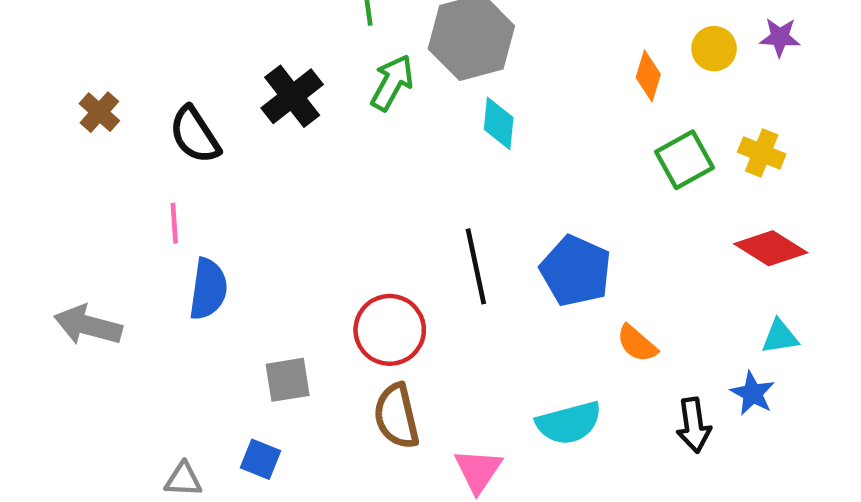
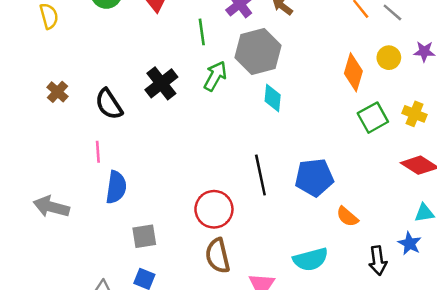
orange diamond: (648, 76) -> (353, 72), size x1.4
blue pentagon: (576, 271) -> (314, 177), turned -30
gray square: (288, 380) -> (144, 236), moved

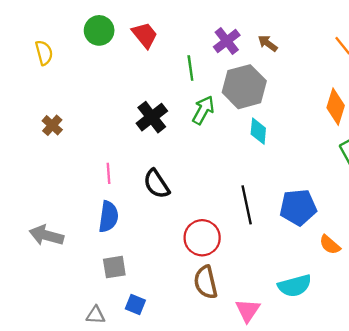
black semicircle: (109, 104) -> (156, 184), moved
pink line: (98, 152) -> (108, 173), moved
gray square: (144, 236) -> (114, 267), moved

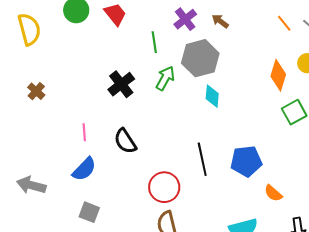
yellow semicircle: (44, 53) -> (29, 29), size x1.5
blue semicircle: (108, 217) -> (84, 169), turned 36
gray square: (114, 267) -> (89, 212), turned 30

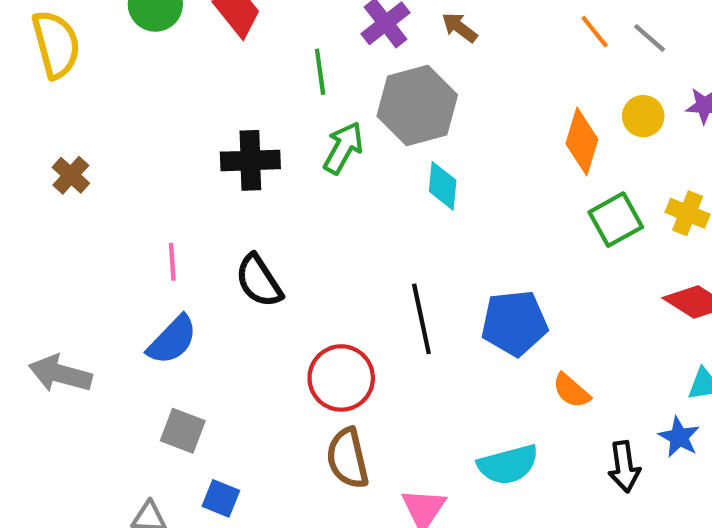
black cross: (121, 84) -> (250, 160), turned 36

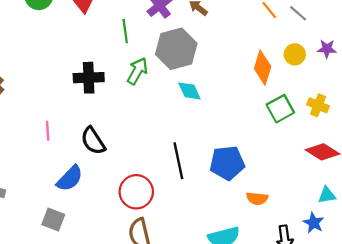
cyan diamond: (443, 186) -> (189, 91), turned -30
blue semicircle: (172, 340) -> (70, 178), moved
orange semicircle: (571, 391) -> (257, 198), turned -35

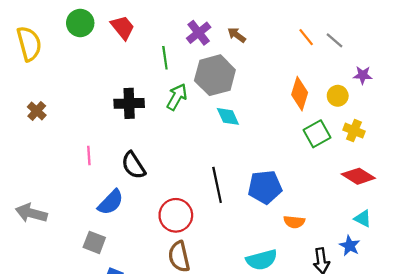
yellow circle: (295, 54) -> (338, 96), moved
cyan triangle: (327, 195) -> (363, 219), turned 36

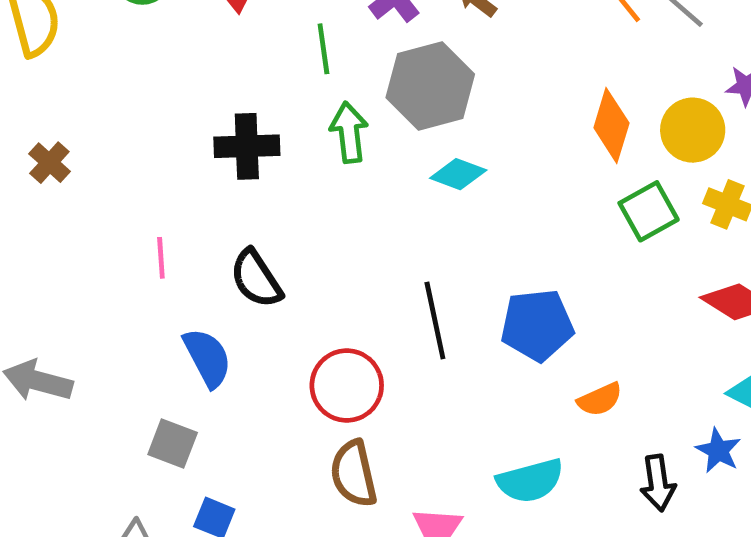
yellow circle: (338, 96) -> (693, 130), size x1.4
green arrow: (177, 97) -> (349, 132), turned -36
cyan diamond: (228, 116) -> (458, 174), turned -45
blue semicircle: (111, 202) -> (207, 358), turned -72
orange semicircle: (294, 222) -> (600, 399), turned -30

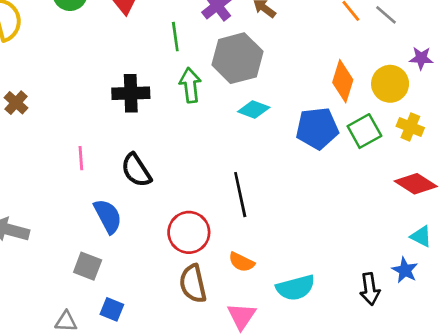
blue pentagon: (537, 325) -> (317, 128), moved
orange semicircle: (600, 399) -> (242, 262), moved, turned 50

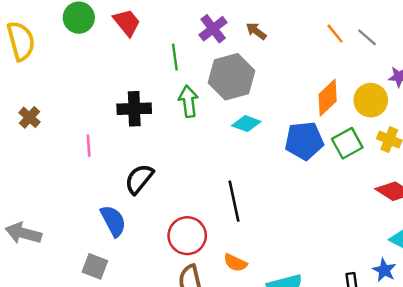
orange diamond: (343, 81) -> (328, 98), turned 30
pink line: (81, 158) -> (89, 146), moved
black semicircle: (136, 170) -> (139, 179), turned 72

